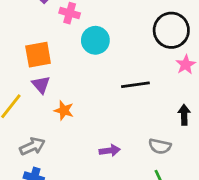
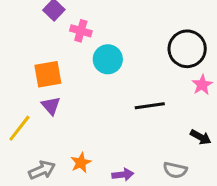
orange star: (64, 110) -> (81, 163), moved, turned 30
black arrow: (184, 115) -> (201, 137), turned 120

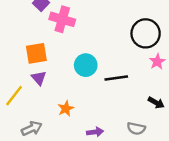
pink cross: (81, 31) -> (62, 19), size x1.5
cyan circle: (108, 59) -> (86, 65), moved
orange star: (81, 163) -> (66, 109), moved

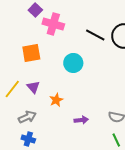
purple triangle: (39, 78) -> (33, 87), moved
black line: (116, 78) -> (95, 35), moved, turned 36

